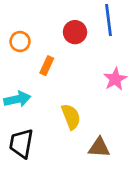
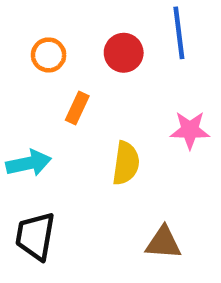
orange circle: (20, 42) -> (49, 55), moved
pink star: (115, 79) -> (190, 130), turned 30
yellow semicircle: (71, 117) -> (126, 163), moved, turned 30

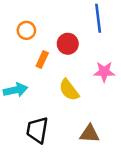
red circle: (124, 53) -> (68, 44), moved
yellow semicircle: (126, 163) -> (69, 90), turned 135
black trapezoid: (35, 236) -> (37, 130), moved

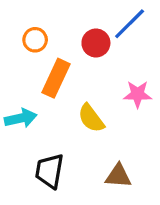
blue line: (98, 18) -> (130, 24), turned 52
red circle: (68, 44) -> (96, 43), moved
orange rectangle: (42, 60) -> (56, 78), size x1.6

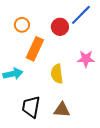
yellow semicircle: (91, 118) -> (57, 74), turned 30
brown triangle: (118, 176) -> (62, 110), moved

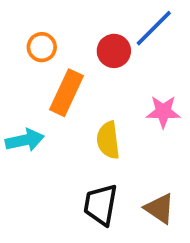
black trapezoid: (31, 107) -> (101, 205), moved
brown triangle: (62, 110) -> (159, 208), moved, turned 30

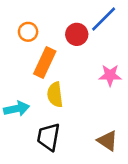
cyan arrow: (25, 140) -> (17, 109), moved
yellow semicircle: (108, 140) -> (55, 95), moved
black trapezoid: (101, 205) -> (49, 137), moved

